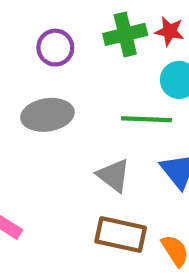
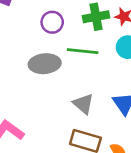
green line: (146, 119) -> (83, 51), moved

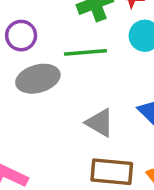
purple circle: (52, 22) -> (21, 36), moved

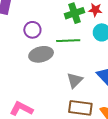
gray triangle: (100, 123) -> (75, 80), turned 42

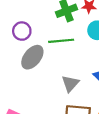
gray ellipse: (41, 54) -> (32, 57), turned -35

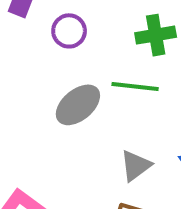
purple circle: (22, 31) -> (69, 31), moved

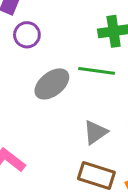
purple circle: (69, 31) -> (27, 35), moved

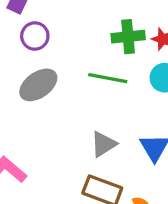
gray ellipse: (52, 84) -> (38, 85), moved

